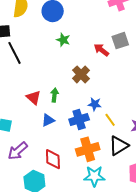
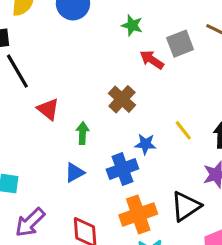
green star: (63, 40) -> (132, 25), moved
red triangle: (34, 98) -> (48, 109), moved
yellow line: (110, 120) -> (183, 130), moved

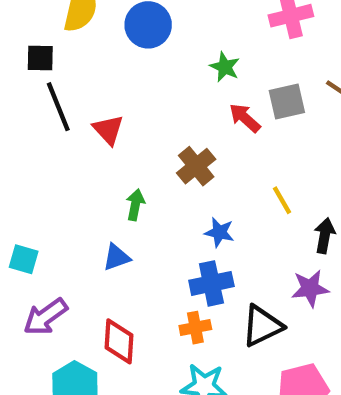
red triangle: (48, 109) -> (108, 130), moved
yellow line: (183, 130) -> (282, 200), moved
blue cross: (122, 169) -> (211, 283), moved
orange cross: (138, 214) -> (195, 328), size x0.6

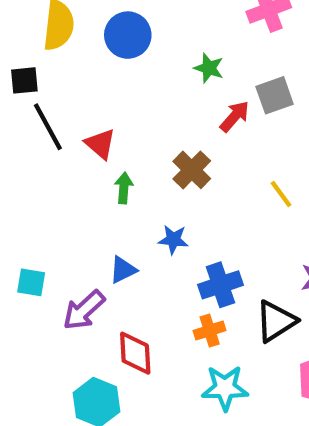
red arrow: (245, 118) -> (235, 116), turned 96
green arrow: (135, 205) -> (124, 188), moved
blue star: (219, 232) -> (173, 240), moved
purple arrow: (45, 317) -> (84, 310), moved

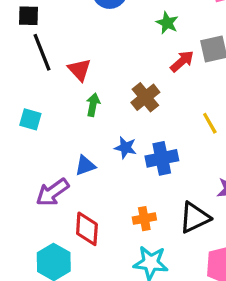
cyan square: (31, 282) -> (30, 119), moved
blue cross: (220, 285) -> (162, 158), moved

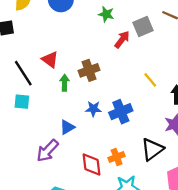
black line: (42, 52) -> (23, 73), moved
brown cross: (145, 97) -> (89, 70), moved, turned 30
red diamond: (87, 229) -> (91, 165), moved

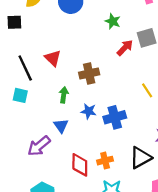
green arrow: (64, 83) -> (64, 95), moved
blue triangle: (67, 127) -> (61, 126), turned -42

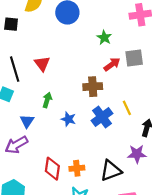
brown cross: (89, 74) -> (93, 87), moved
blue cross: (115, 117) -> (102, 117), moved, turned -30
blue triangle: (61, 126) -> (27, 121), moved

